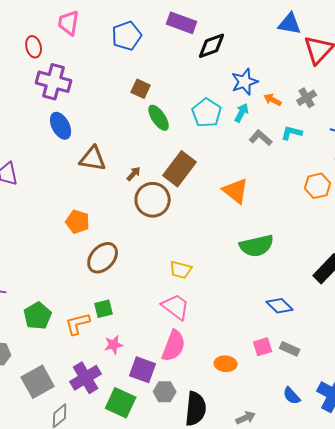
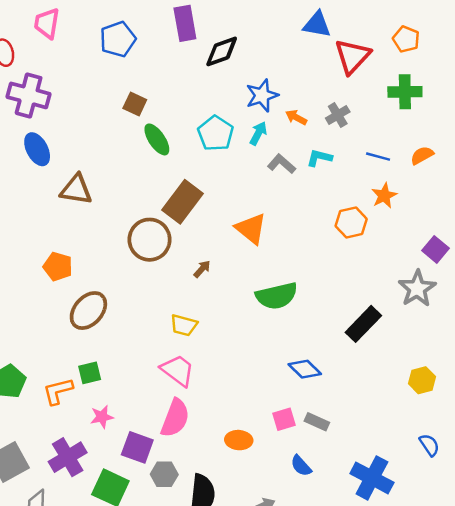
purple rectangle: (182, 23) -> (185, 23), turned 60
brown arrow: (134, 174) -> (202, 269), moved
blue semicircle: (292, 396) -> (301, 466), moved

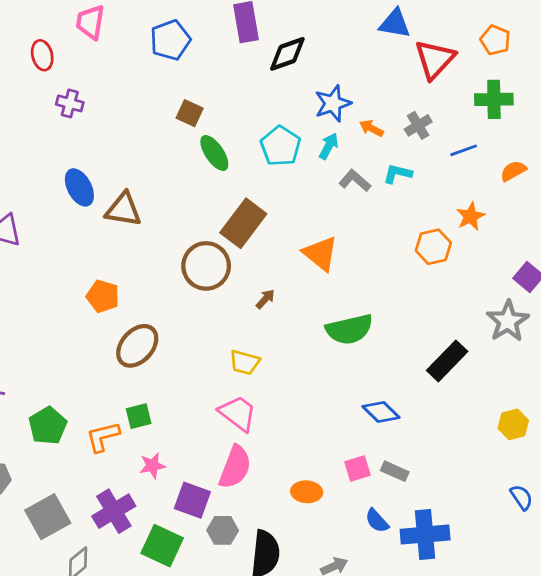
purple cross: (29, 95) -> (70, 103), size x0.6
blue ellipse: (37, 149) -> (79, 187), moved
blue line: (378, 157) -> (464, 150), moved, turned -35
blue cross: (372, 478) -> (425, 535), moved, turned -33

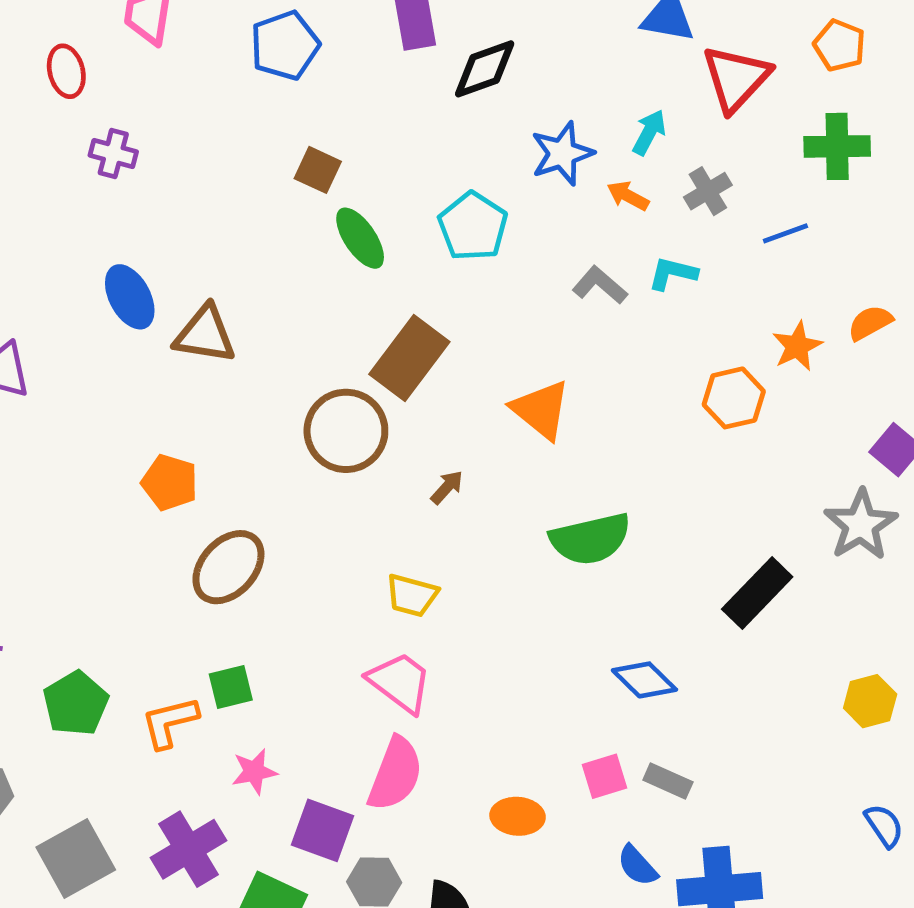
cyan arrow: (329, 146) -> (649, 132), moved
orange semicircle: (513, 171) -> (870, 323), moved

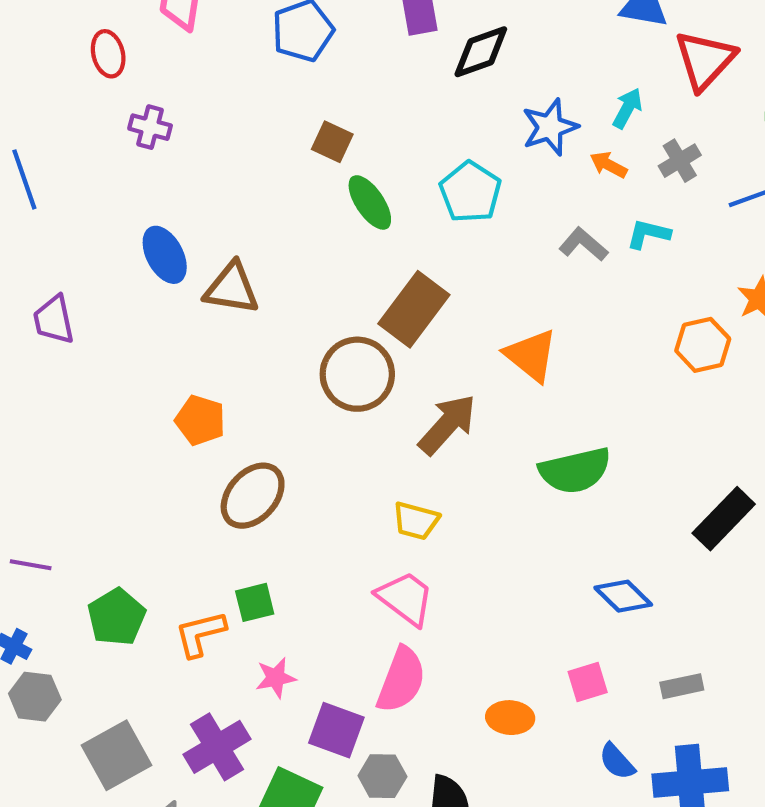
brown arrow: (447, 487) -> (447, 424), size x2.0
gray rectangle: (668, 781) -> (682, 686), moved, turned -36

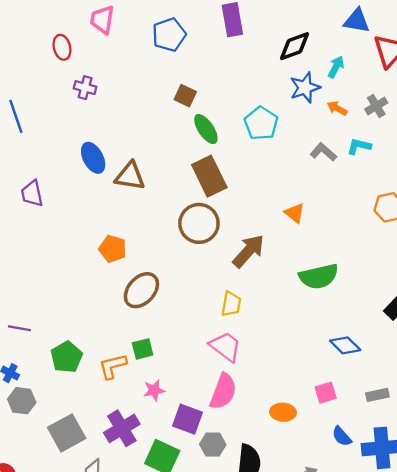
black diamond: (481, 52) -> (295, 46), moved
cyan arrow: (627, 108) -> (336, 67), moved
brown rectangle: (414, 309) -> (209, 176), moved, turned -63
orange triangle: (531, 355) -> (295, 213), size x0.7
yellow trapezoid: (416, 521) -> (231, 304), turned -95

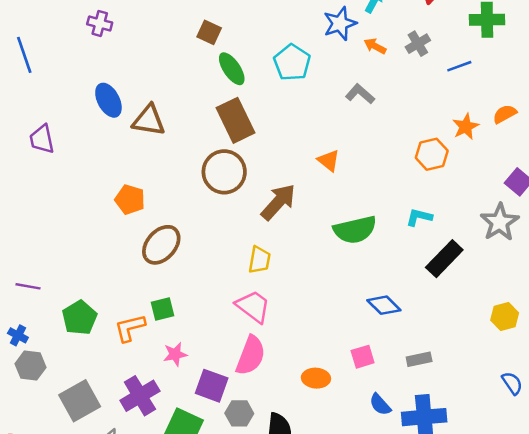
cyan L-shape: (359, 146) -> (419, 217), moved

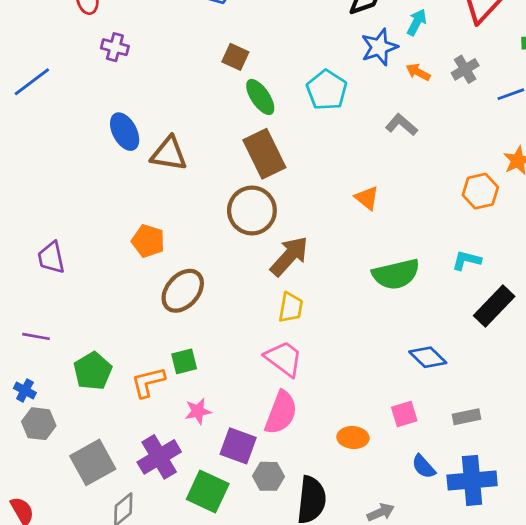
blue line: (24, 55) -> (32, 82), turned 72
purple trapezoid: (42, 139) -> (51, 258), moved
brown arrow: (278, 202) -> (289, 256), moved

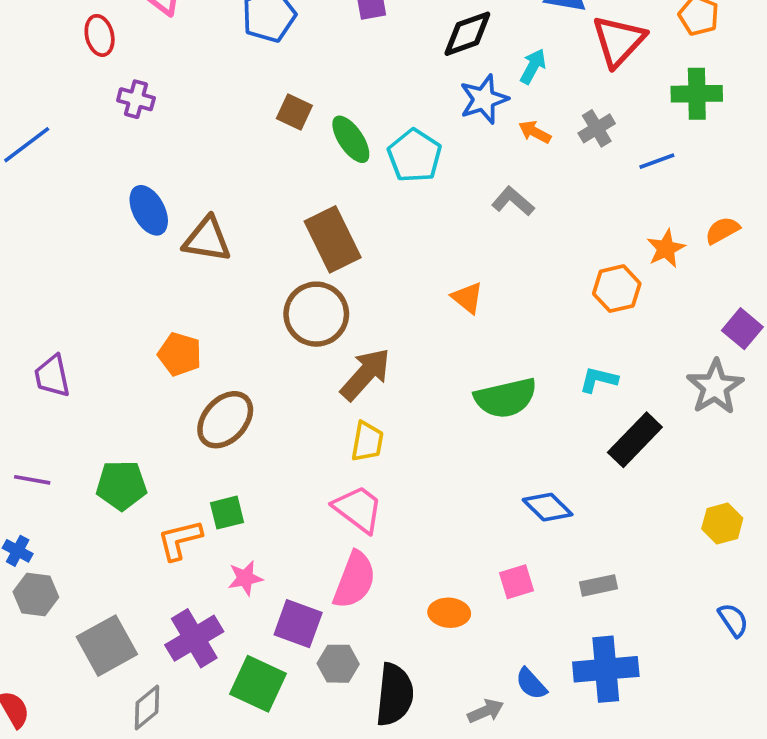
green ellipse: (260, 97) -> (351, 139), moved
green pentagon: (93, 371) -> (121, 485), moved, turned 30
blue semicircle: (424, 467) -> (531, 684), moved

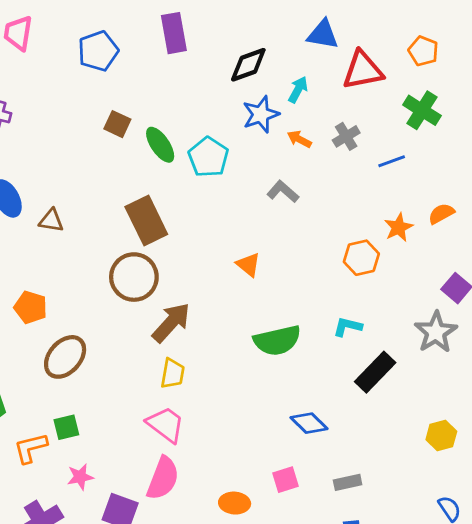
red triangle: (619, 41) -> (363, 70), turned 36
green cross: (697, 94) -> (422, 110), turned 33
brown triangle: (207, 239) -> (51, 221), size x0.7

